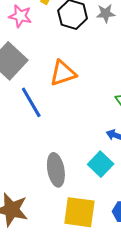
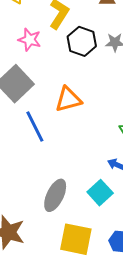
gray ellipse: (56, 170) -> (55, 195), turned 32

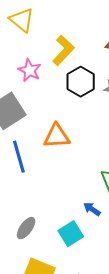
gray ellipse: (55, 195) -> (26, 228), size x0.7

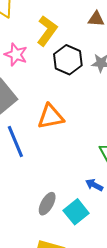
gray ellipse: (26, 228) -> (47, 204), moved

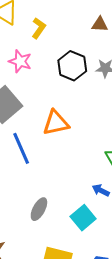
yellow L-shape: (47, 31) -> (39, 28), moved, size x0.7
gray ellipse: (47, 204) -> (39, 209), moved

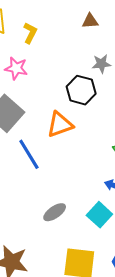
black hexagon: (72, 66) -> (81, 90), moved
gray ellipse: (39, 209) -> (55, 212), turned 35

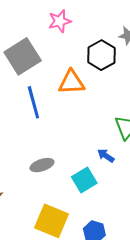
pink star: (16, 68) -> (60, 21), moved, turned 30

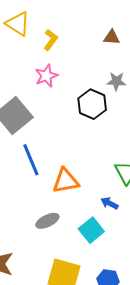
orange triangle: (71, 82) -> (66, 181), moved

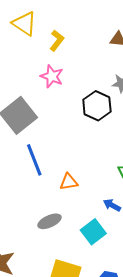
pink star: (46, 76) -> (52, 76), turned -30
orange triangle: (66, 181) -> (69, 182), size x0.7

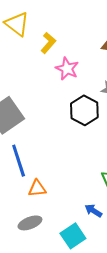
pink star: (52, 76) -> (67, 69), moved
orange triangle: (69, 182) -> (37, 188), moved

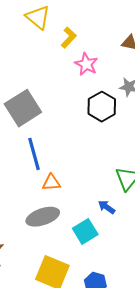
gray ellipse: (30, 223) -> (43, 217), size x1.4

